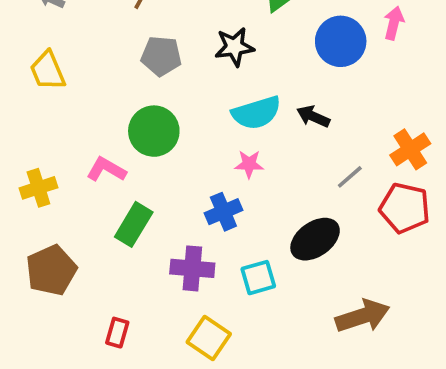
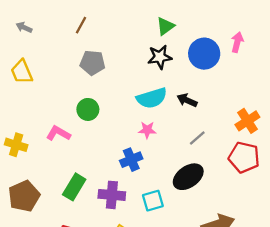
black star: (234, 47) -> (160, 57), moved
green circle: (154, 131) -> (88, 109), size x0.7
gray line: (350, 177) -> (197, 138), moved
yellow cross: (38, 188) -> (16, 145), turned 35
green rectangle: (134, 224) -> (74, 187), moved

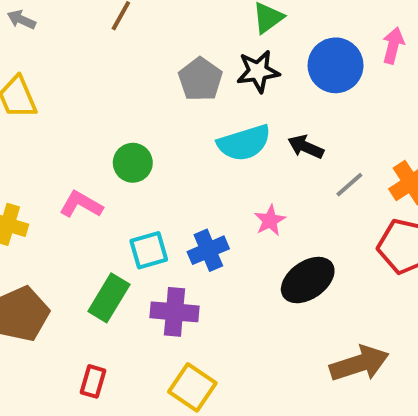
gray pentagon: (92, 63) -> (200, 79), moved, turned 30
pink star: (147, 130) -> (270, 220), moved, turned -30
gray line: (197, 138) -> (349, 185), moved
cyan square: (153, 201) -> (149, 250), moved

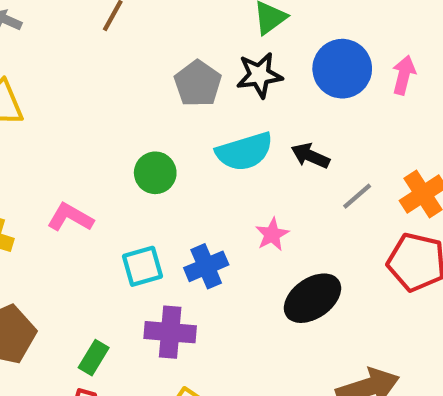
pink arrow: (393, 45) -> (404, 75), moved
green circle: (133, 163) -> (155, 173), moved
green rectangle: (109, 298) -> (94, 358), moved, size x0.7

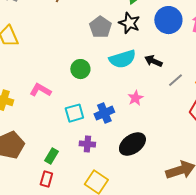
black star: (259, 75) -> (129, 23), turned 30
black ellipse: (312, 298) -> (132, 144), moved
purple cross: (170, 332) -> (87, 144), size x0.7

